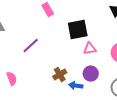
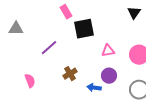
black square: (78, 30) -> (84, 29), moved
brown cross: (60, 75) -> (70, 74), moved

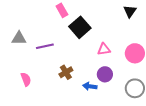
gray triangle: (16, 29) -> (19, 38), moved
black square: (84, 29) -> (80, 27), turned -30
purple line: (49, 48) -> (45, 46), turned 30

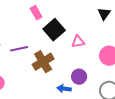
pink triangle: (104, 49) -> (78, 42), moved
brown cross: (66, 72) -> (43, 62), moved, size x1.5

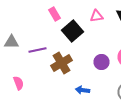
pink triangle: (78, 42) -> (96, 16), moved
purple circle: (79, 77) -> (102, 62), moved

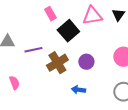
pink triangle: (96, 16) -> (92, 16), size x1.5
purple circle: (102, 62) -> (86, 62), moved

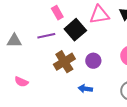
purple line: (33, 50) -> (46, 36), moved
pink semicircle: (14, 83) -> (21, 82), turned 136

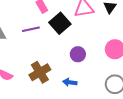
brown cross: (64, 62) -> (40, 72), moved

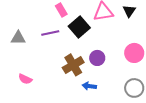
brown cross: (40, 72) -> (73, 65), moved

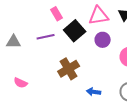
purple circle: (97, 58) -> (103, 40), moved
blue arrow: (89, 86) -> (94, 92), moved

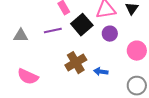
pink semicircle: (21, 83) -> (28, 77), size x1.5
blue arrow: (94, 92) -> (101, 72), moved

